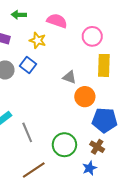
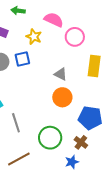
pink circle: (92, 36) -> (75, 37), moved
blue square: (28, 65) -> (22, 59), turned 35
orange circle: (85, 97) -> (62, 97), moved

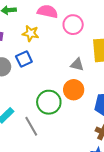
gray triangle: (61, 74) -> (77, 65), moved
green circle: (50, 138) -> (49, 102), moved

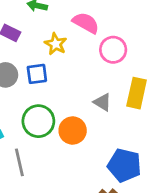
orange circle: (74, 90) -> (73, 131), moved
green circle: (49, 102) -> (38, 121), moved

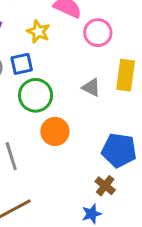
green circle: (38, 121) -> (36, 95), moved
orange circle: (73, 131) -> (55, 131), moved

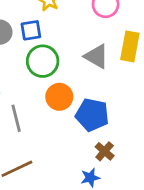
gray triangle: (91, 87) -> (96, 56), size x1.4
blue pentagon: (119, 150) -> (92, 115), moved

